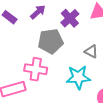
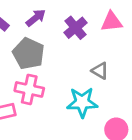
gray pentagon: (51, 41) -> (29, 54), moved, turned 30

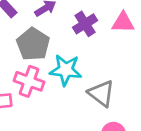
gray triangle: (100, 71) -> (101, 93), moved, size x1.5
cyan star: (82, 102) -> (66, 70), moved

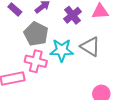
gray triangle: (101, 93) -> (90, 47), moved

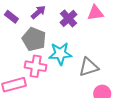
gray triangle: (90, 47) -> (89, 67), moved, turned -45

